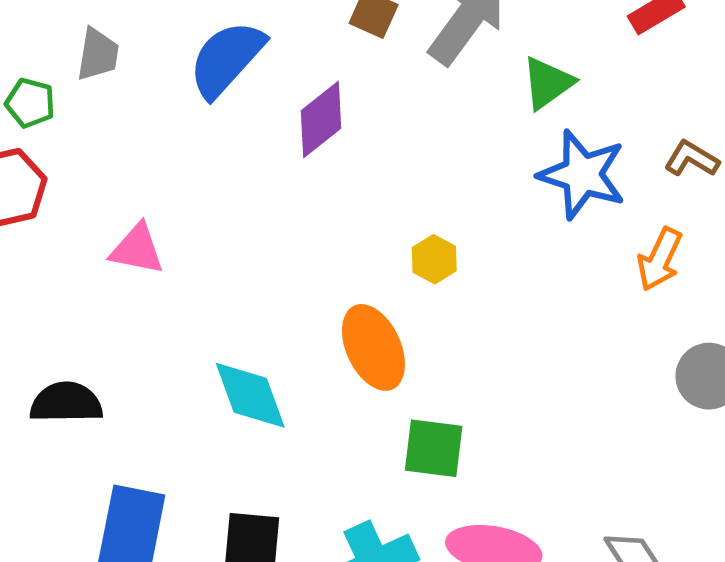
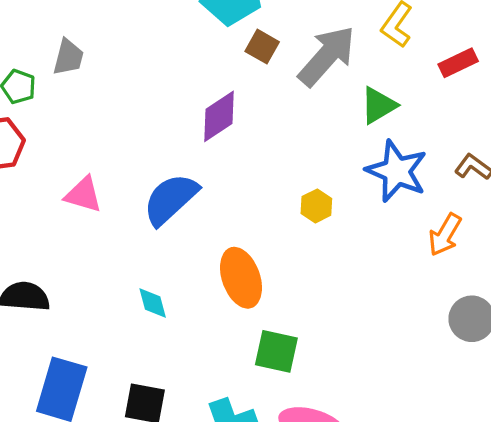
blue semicircle: (227, 59) -> (171, 199), moved
yellow hexagon: (434, 259) -> (316, 206), moved
cyan diamond: (250, 395) -> (153, 303), size x0.6

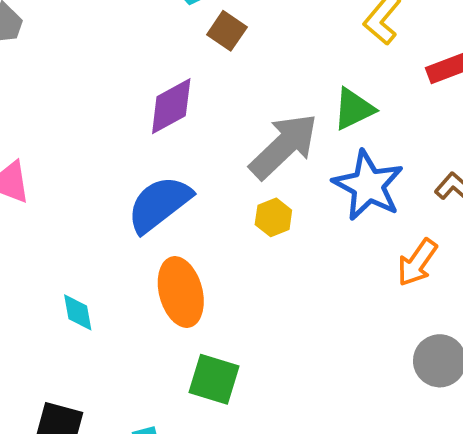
gray arrow: (327, 56) -> (284, 146), moved
blue semicircle: (171, 199) -> (159, 204), moved

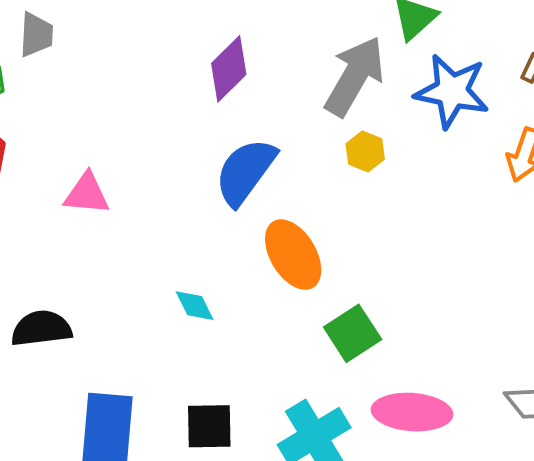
green square: (214, 379) -> (353, 333), turned -34

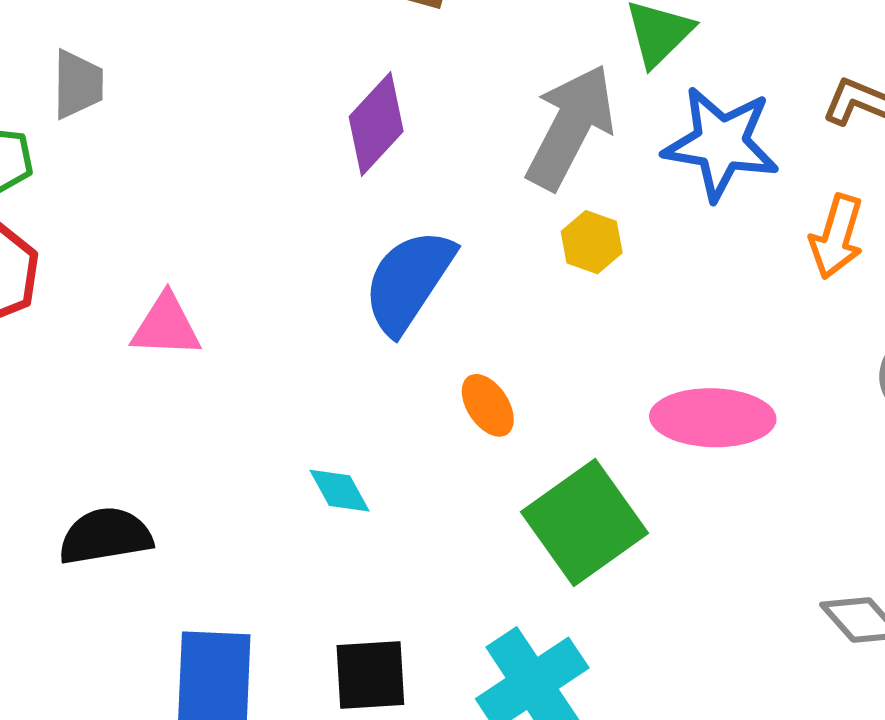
orange ellipse: (293, 255) -> (488, 405), size x0.6
green square: (353, 333) -> (584, 523), size x1.4
pink ellipse: (412, 412) -> (713, 418), moved

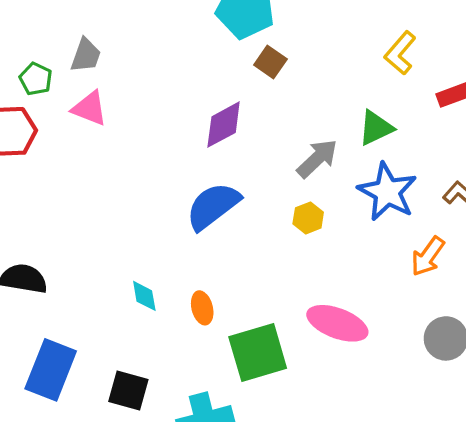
gray arrow: (570, 127) -> (317, 159), size x0.7
pink triangle: (166, 326) -> (90, 108), moved
orange ellipse: (488, 405) -> (202, 308), moved

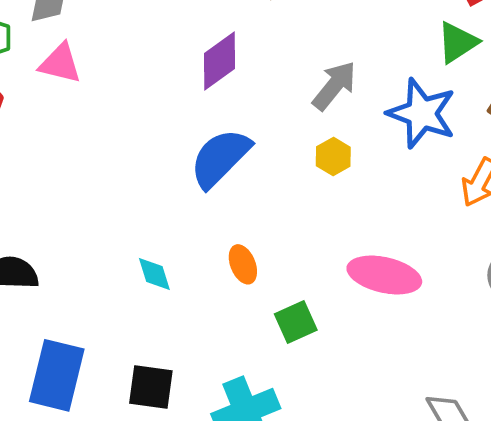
green triangle: (376, 128) -> (457, 42), moved
orange ellipse: (202, 308) -> (243, 264), moved
green square: (258, 353) -> (296, 322), size x0.6

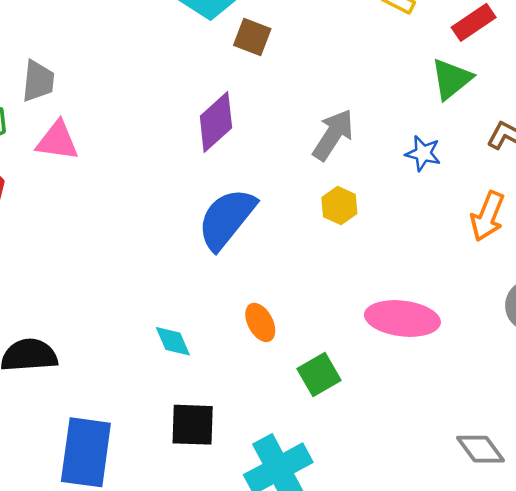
blue star: (422, 113) -> (423, 153), size x0.5
black square: (151, 387) -> (193, 425), moved

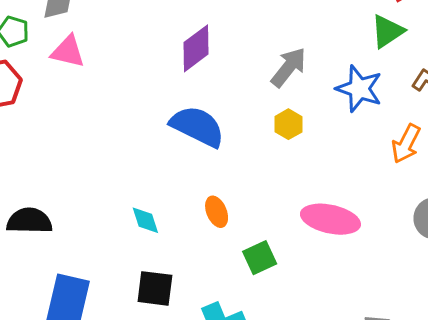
blue star: (423, 153) -> (359, 89), size x1.6
blue semicircle: (227, 219) -> (197, 126), turned 72

